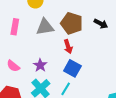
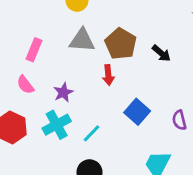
pink rectangle: (15, 27) -> (34, 50), moved
blue square: (72, 68) -> (137, 112), moved

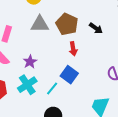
red arrow: (108, 75) -> (73, 49), moved
blue square: (137, 112) -> (69, 75), moved

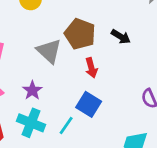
gray triangle: (40, 24) -> (49, 51), moved, turned 48
cyan cross: (27, 85) -> (31, 123), turned -30

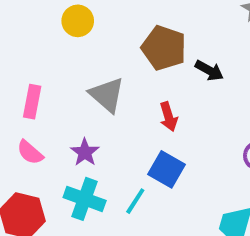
brown pentagon: (80, 34) -> (164, 48), moved

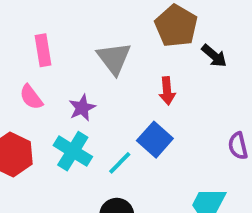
pink rectangle: (32, 102) -> (43, 50), turned -32

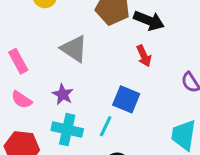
black arrow: (214, 56) -> (149, 21), size x1.4
red arrow: (167, 91) -> (144, 56), moved

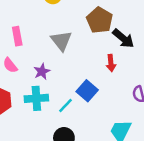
cyan cross: (67, 130) -> (36, 98), turned -35

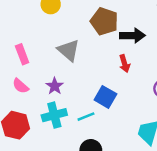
black arrow: (123, 38) -> (132, 36), turned -30
cyan line: (65, 105) -> (86, 117), turned 35

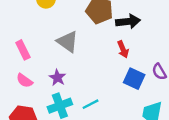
blue square: (105, 97) -> (134, 79), moved

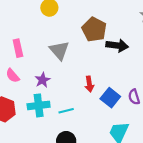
red arrow: (123, 49) -> (89, 84), moved

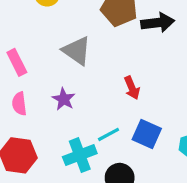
pink semicircle: (13, 76) -> (19, 104), turned 48
blue square: (110, 98) -> (147, 134), moved
cyan cross: (39, 105) -> (80, 155), moved

